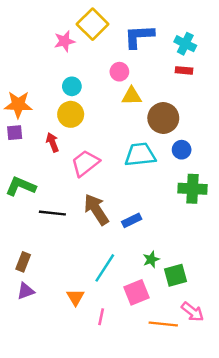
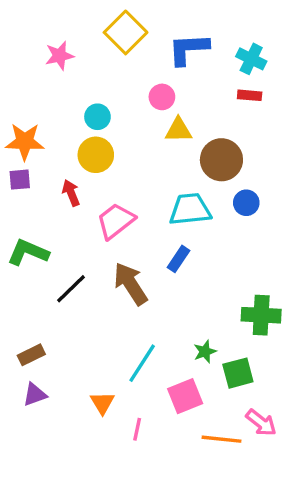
pink star: (65, 41) -> (59, 56), moved
green cross: (193, 189) -> (261, 315), moved
black line: (52, 213) -> (71, 289), turned -50
blue rectangle: (132, 220) -> (178, 259), moved, turned -30
brown rectangle: (23, 262) -> (31, 355), turned 42

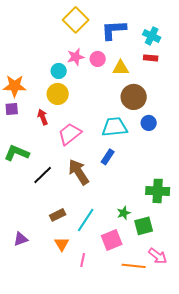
pink star: (59, 56) -> (76, 57), moved
yellow triangle: (178, 130) -> (121, 68), moved
brown rectangle: (31, 355) -> (58, 215), moved

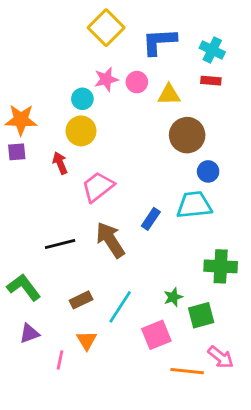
cyan trapezoid: (115, 127) -> (194, 205), moved
green L-shape: (17, 153) -> (24, 287), moved, turned 30
black line: (43, 175) -> (60, 244), turned 30
pink line: (83, 260) -> (60, 360), moved

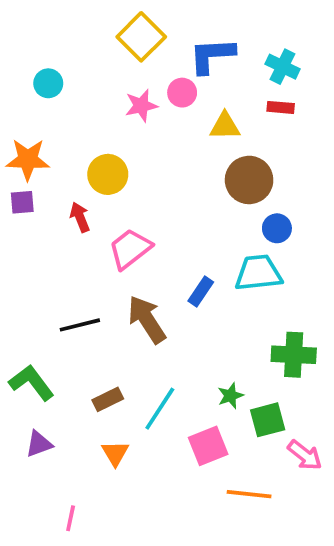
pink circle: (137, 82) -> (182, 93), moved
cyan circle: (82, 99) -> (48, 83), moved
pink arrow: (221, 357) -> (305, 455), moved
pink line: (60, 360) -> (71, 518), moved

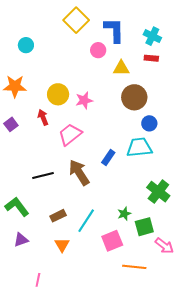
blue L-shape: (212, 55) -> (114, 30), turned 92
pink star: (141, 106) -> (84, 100), moved
purple square: (22, 202) -> (11, 124), moved, turned -32
green cross: (294, 355) -> (158, 192), turned 35

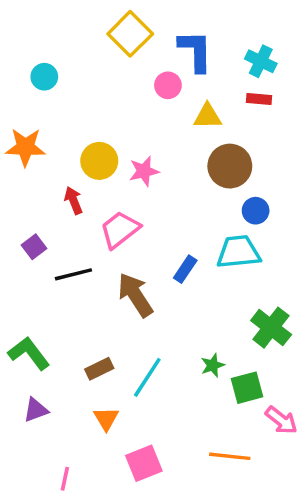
purple square: (11, 124) -> (34, 247), moved
black line: (43, 176) -> (73, 274), moved
pink square: (112, 241) -> (144, 463), moved

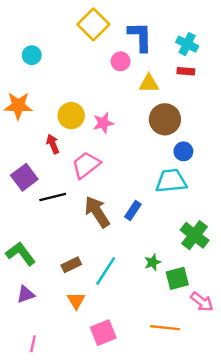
purple square: (34, 247) -> (24, 177), size x1.5
blue rectangle: (185, 269) -> (133, 211), moved
pink line: (65, 479) -> (33, 344), moved

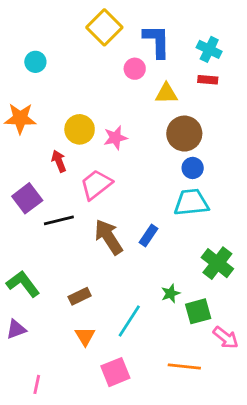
blue circle: (183, 151) -> (193, 168), moved
cyan line: (106, 271) -> (129, 321), moved
purple triangle: (26, 294) -> (16, 329), moved

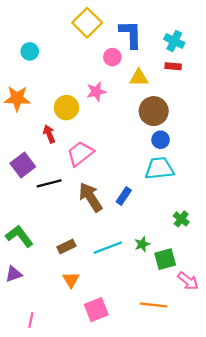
pink star: (115, 138) -> (96, 92), moved
green cross: (217, 263) -> (181, 219), size x0.6
cyan line: (129, 321) -> (108, 248), moved, turned 36

